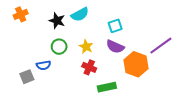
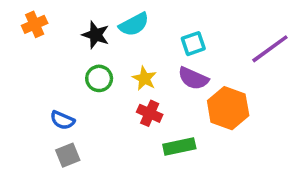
purple line: (161, 46) -> (270, 49), moved
blue semicircle: (43, 65) -> (62, 120), moved, turned 32
gray square: (27, 77) -> (68, 155), moved

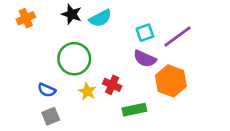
black star: (96, 35) -> (72, 14), moved
purple line: (270, 49) -> (177, 36), moved
green circle: (99, 78) -> (74, 59), size x1.6
yellow star: (144, 78) -> (87, 91), moved

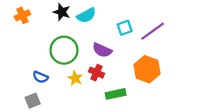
purple semicircle: (145, 59) -> (102, 50), moved
gray square: (51, 116) -> (33, 101), moved

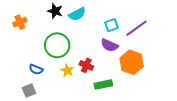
orange cross: (22, 15) -> (20, 22), moved
purple semicircle: (102, 50) -> (109, 45), moved

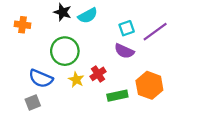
orange cross: (20, 22) -> (23, 25), turned 32
orange hexagon: (132, 62) -> (149, 85), moved
red cross: (86, 65) -> (98, 74), turned 32
blue semicircle: (36, 69) -> (41, 78), size x1.5

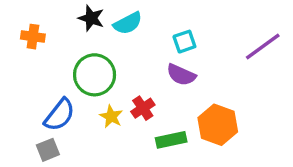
purple line: (155, 32) -> (263, 47), moved
blue semicircle: (41, 78) -> (60, 115), turned -75

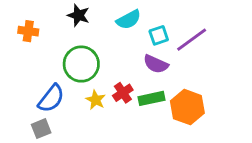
cyan semicircle: (128, 23) -> (129, 20), moved
purple line: (263, 47) -> (192, 40), moved
green rectangle: (171, 140) -> (151, 98), moved

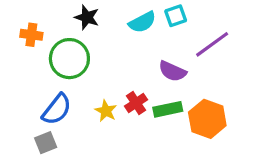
cyan square: (159, 35) -> (176, 16), moved
green circle: (81, 64) -> (69, 59), moved

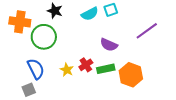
orange cross: (31, 35) -> (20, 22), size x1.5
purple line: (212, 44) -> (147, 31), moved
blue semicircle: (57, 109) -> (36, 69), turned -65

